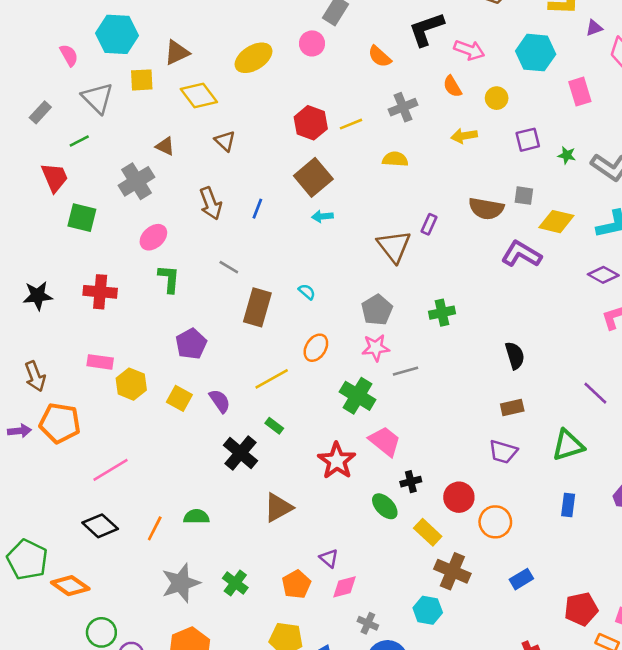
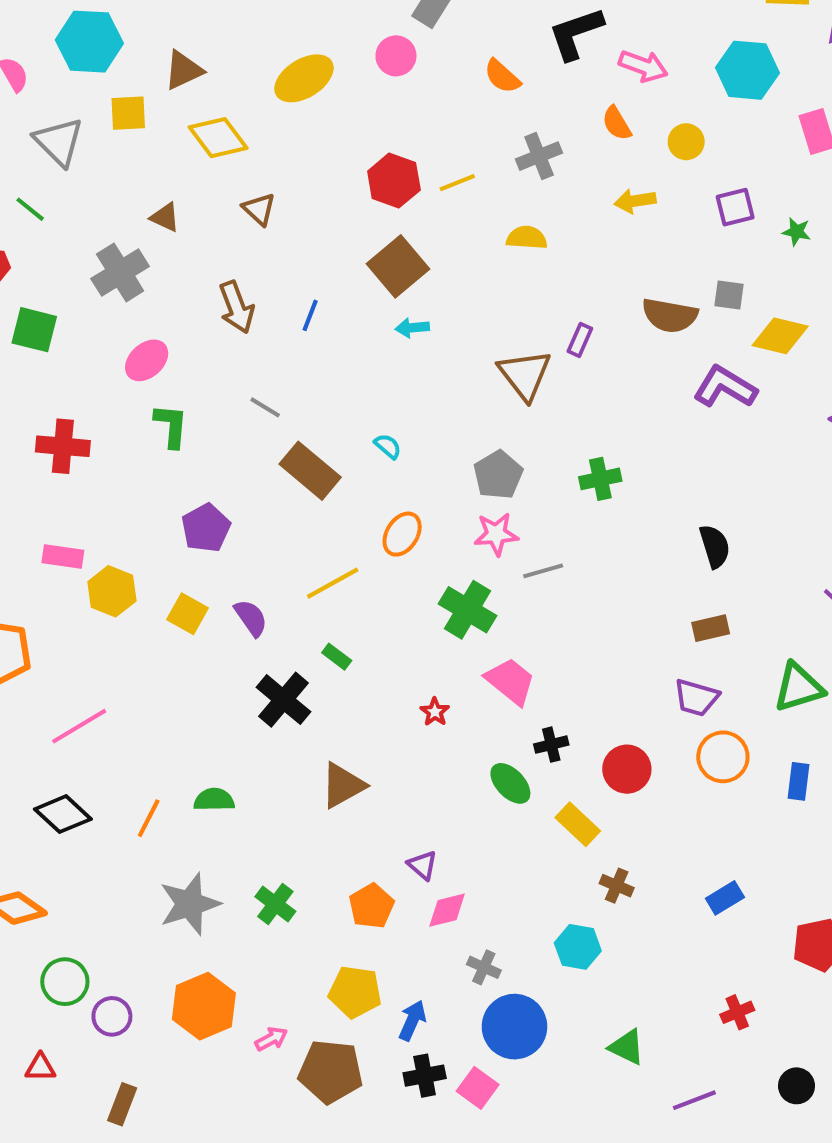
green line: (79, 141) -> (30, 209), turned 66
brown rectangle: (257, 307) -> (310, 471), turned -66
red star: (337, 461) -> (435, 712), size x0.5
orange circle: (495, 522) -> (723, 757), moved
brown cross: (452, 571) -> (617, 886), size x0.6

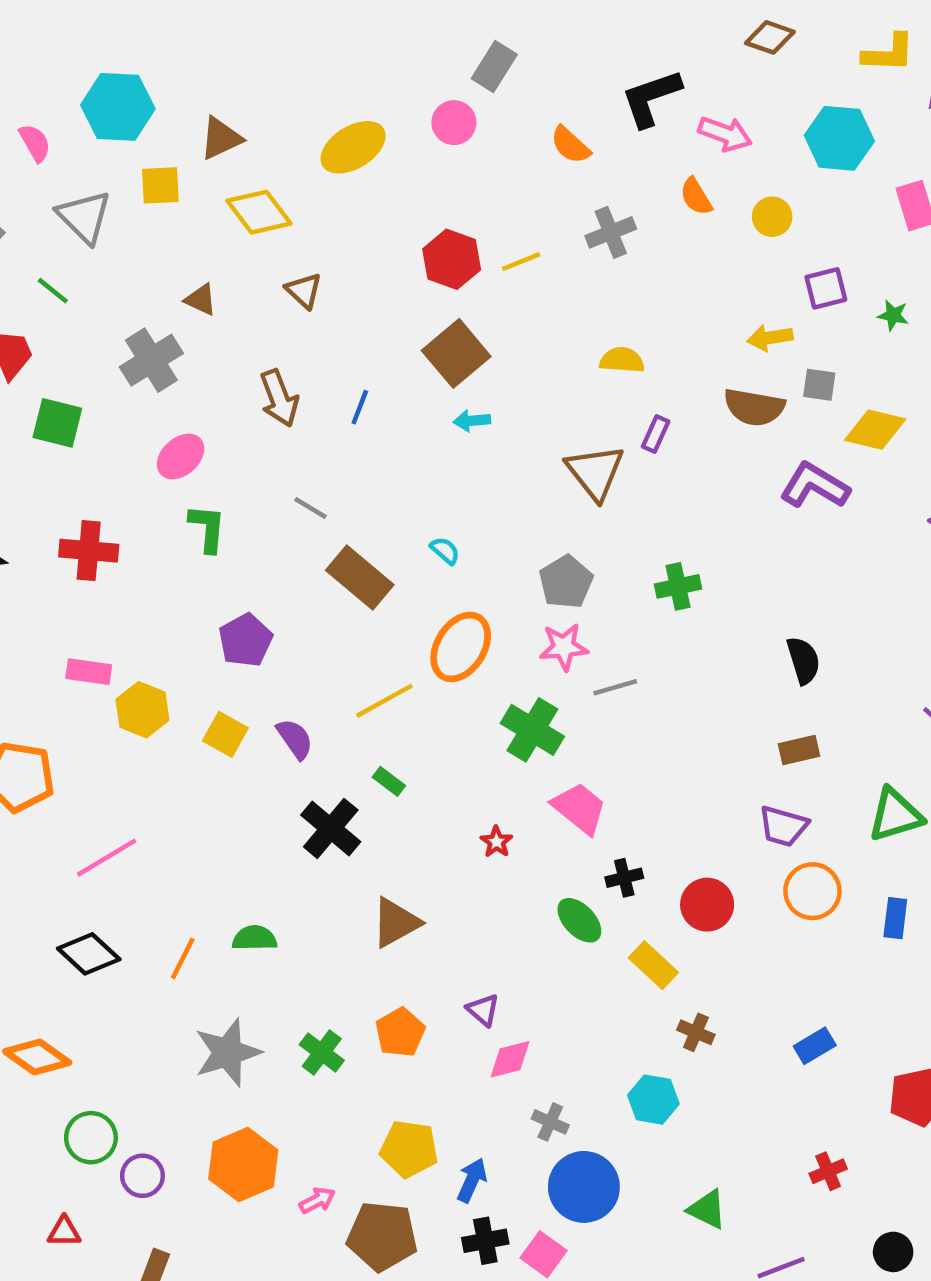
yellow arrow: (635, 201) -> (770, 338), moved
yellow semicircle: (527, 238) -> (622, 360), moved
orange ellipse: (402, 534) -> (461, 647), size x1.4
orange pentagon: (371, 906) -> (400, 1032), moved

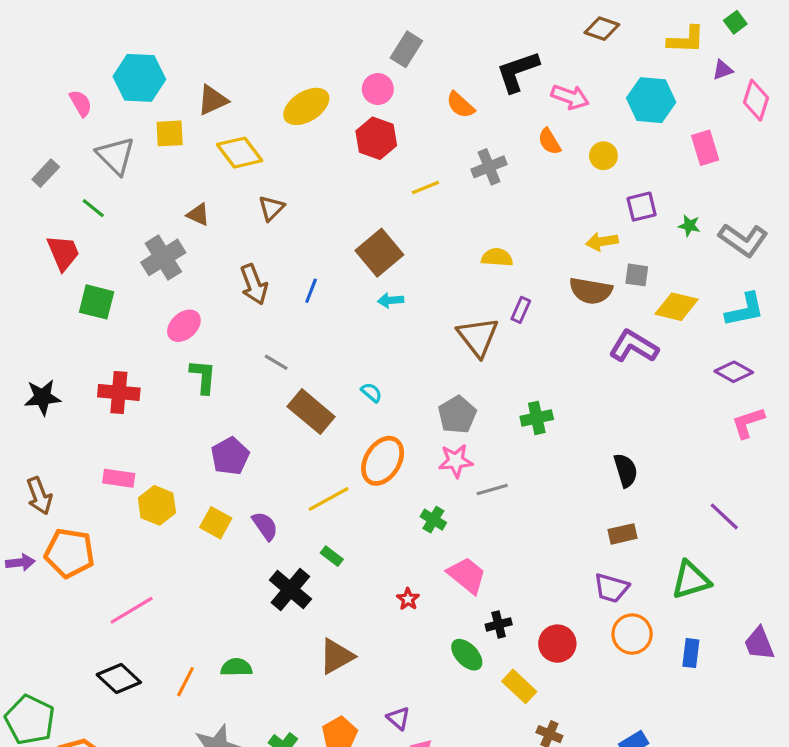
red hexagon: (452, 259) -> (376, 138), moved
brown triangle: (304, 291) -> (271, 208), turned 32
green cross: (532, 730) -> (433, 520), size x0.6

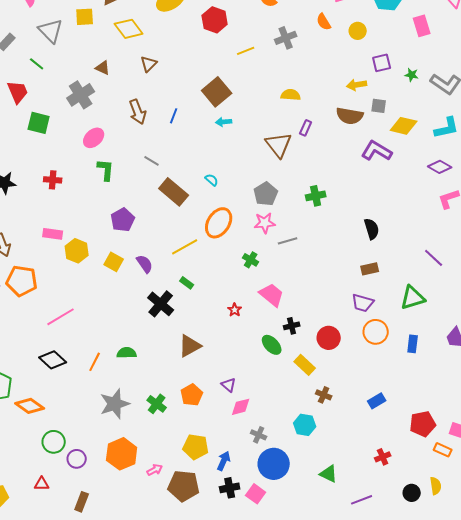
red cross: (119, 392) -> (53, 180), size x0.7

